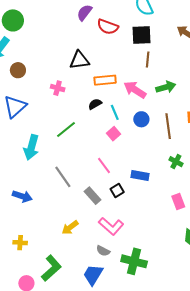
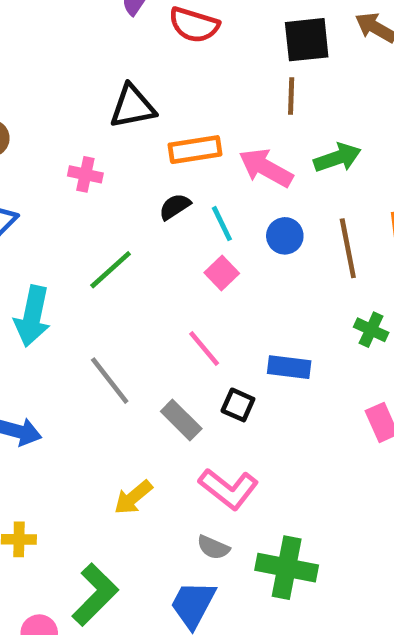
black square: (141, 35) -> (307, 40), moved
black square: (117, 190) -> (238, 405), turned -32

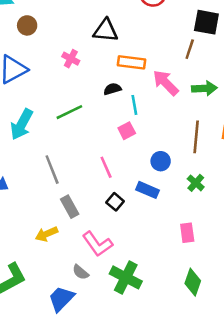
blue circle: (285, 236) -> (161, 161), moved
gray rectangle: (181, 420) -> (70, 207), moved
green cross: (287, 568) -> (126, 277), moved

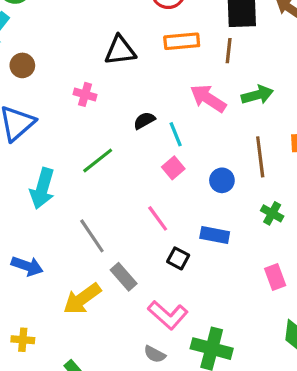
orange rectangle: (132, 62) -> (182, 41), moved
blue circle: (161, 161) -> (222, 180), moved
yellow arrow: (46, 234) -> (82, 299), moved, size x1.4

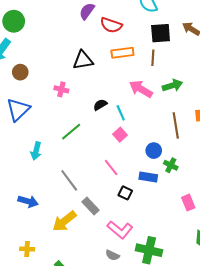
blue circle: (222, 180) -> (154, 151), moved
cyan arrow: (42, 188) -> (36, 151), size x0.7
green cross: (272, 213) -> (171, 165), moved

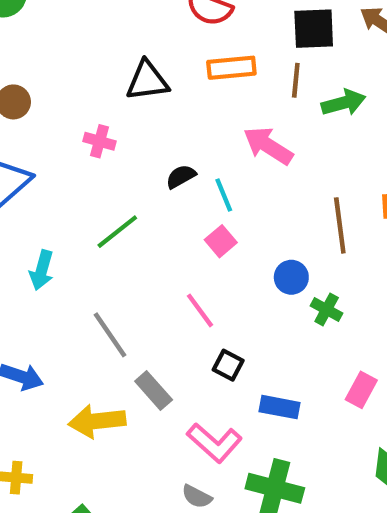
green arrow: (172, 86) -> (343, 103), moved
blue rectangle: (148, 177) -> (279, 407), moved
pink rectangle: (188, 203) -> (361, 390), turned 49
yellow arrow: (64, 221) -> (97, 421), turned 30

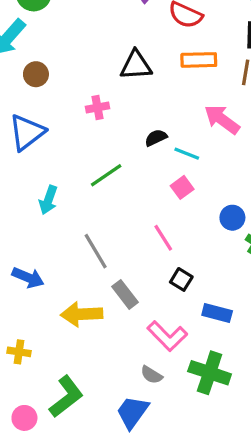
pink cross: (99, 141) -> (98, 108), turned -30
cyan line: (224, 195) -> (187, 154), turned -50

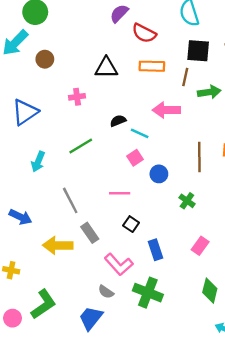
brown circle: (36, 74) -> (45, 59), moved
pink arrow: (222, 119) -> (166, 110), turned -40
blue circle: (232, 218) -> (159, 174), moved
pink line: (163, 238) -> (120, 193), turned -60
blue rectangle: (217, 313) -> (156, 250), turned 54

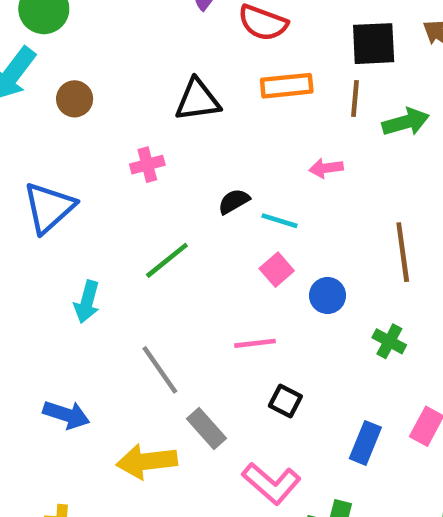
pink arrow: (166, 110) -> (326, 168), size x0.6
blue rectangle: (156, 250) -> (365, 443), moved, turned 48

